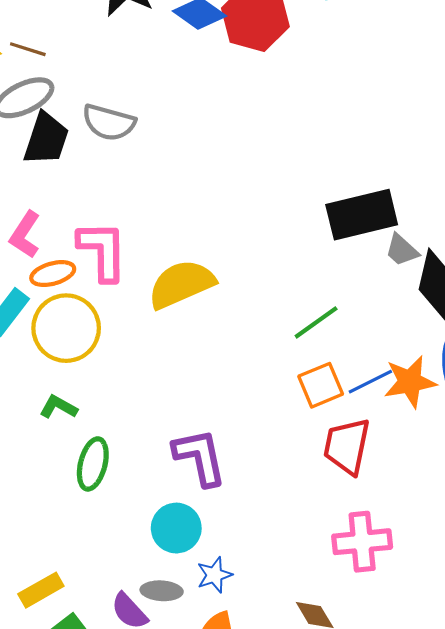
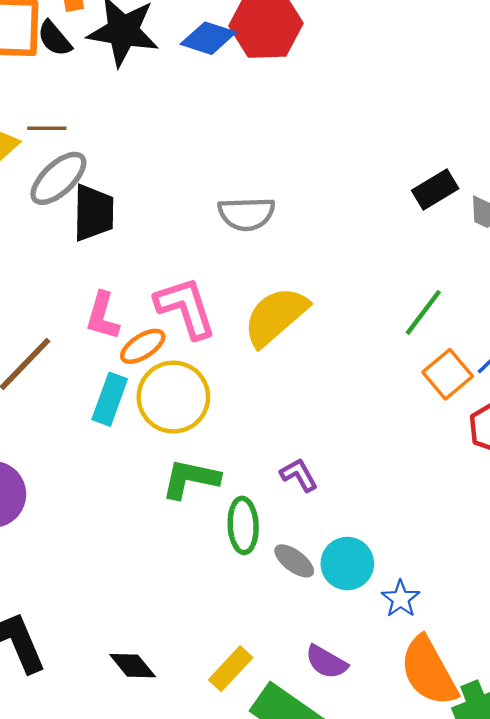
gray semicircle: (109, 122) -> (246, 214), moved
black rectangle: (362, 215) -> (435, 189), size x0.6
green L-shape: (58, 407) -> (191, 479), size x1.5
purple L-shape: (200, 457) -> (299, 475), moved, size x0.6
gray ellipse: (162, 591) -> (294, 561), moved, turned 51

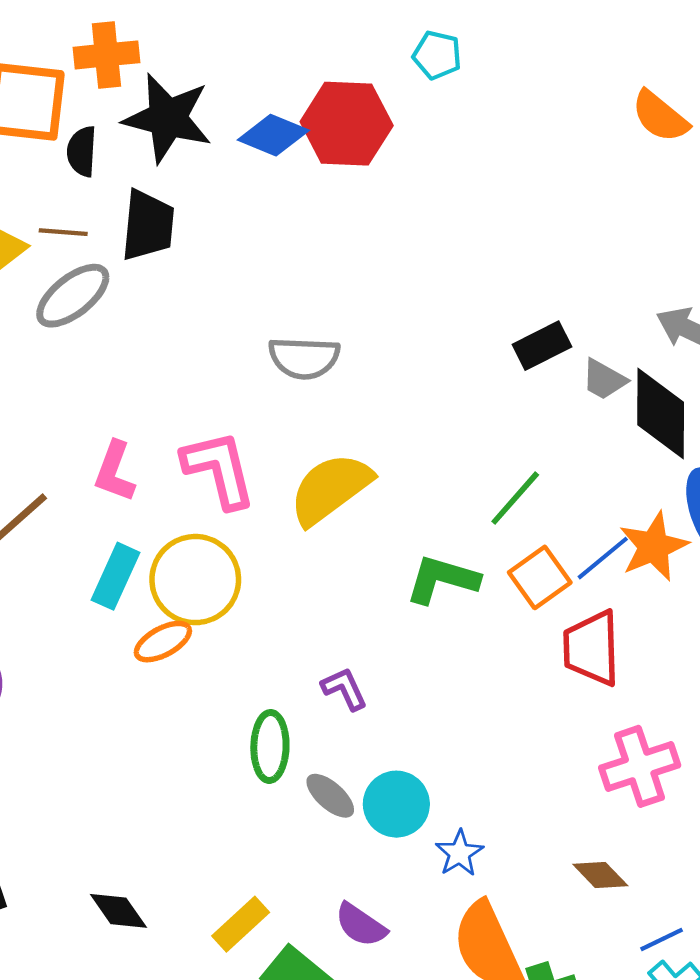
black semicircle: (54, 39) -> (82, 151), moved, turned 39
black trapezoid: (94, 213) -> (148, 225), moved
orange ellipse: (143, 346) -> (163, 642), moved
green L-shape: (191, 479) -> (442, 579), moved

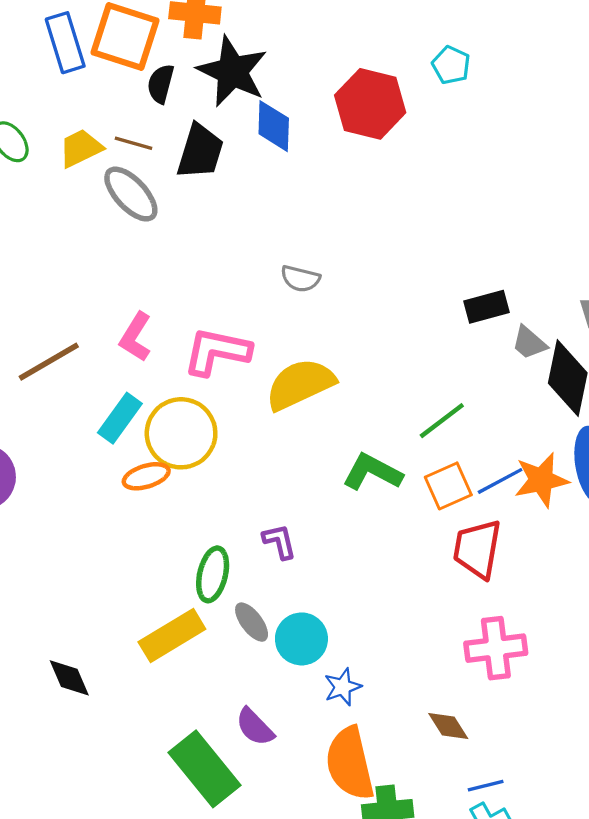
blue diamond: (273, 135) -> (274, 126), moved, turned 58
gray ellipse: (73, 296) -> (131, 194), turned 74
gray semicircle: (304, 358) -> (300, 279), size x0.7
pink L-shape: (219, 469) -> (217, 352), turned -76
yellow rectangle: (241, 924) -> (172, 635), moved, size x1.4

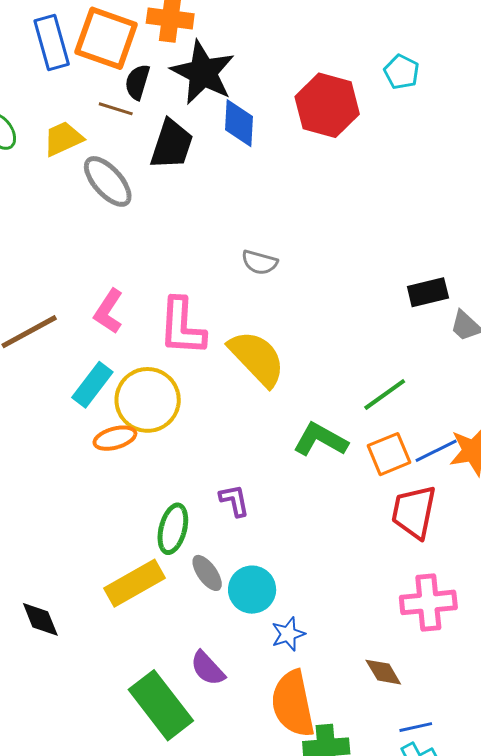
brown line: (134, 143) -> (116, 109), moved
pink L-shape: (217, 352) -> (182, 327), turned -100
yellow semicircle: (300, 384) -> (257, 358), turned 70

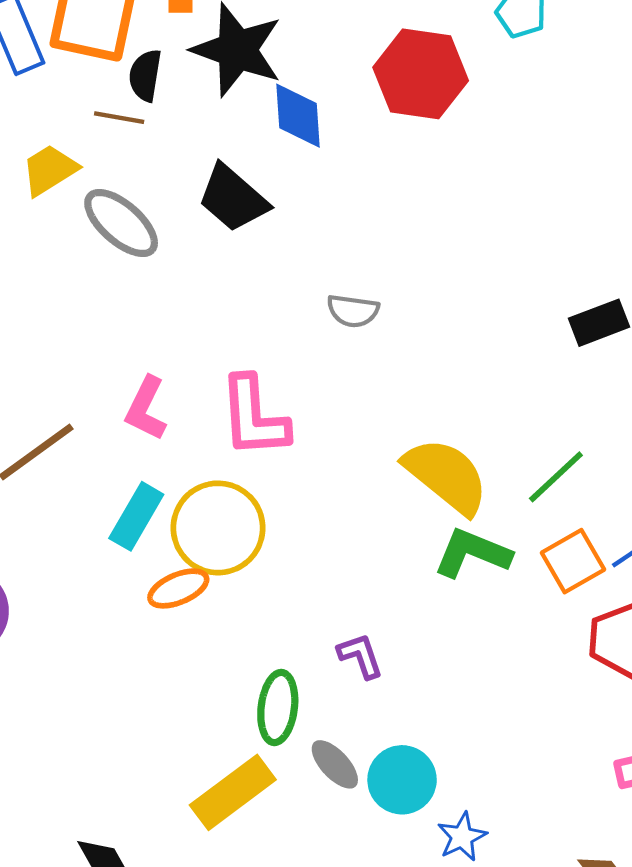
black trapezoid: (172, 144) -> (233, 198), moved, turned 120
yellow semicircle: (257, 358) -> (446, 476), moved

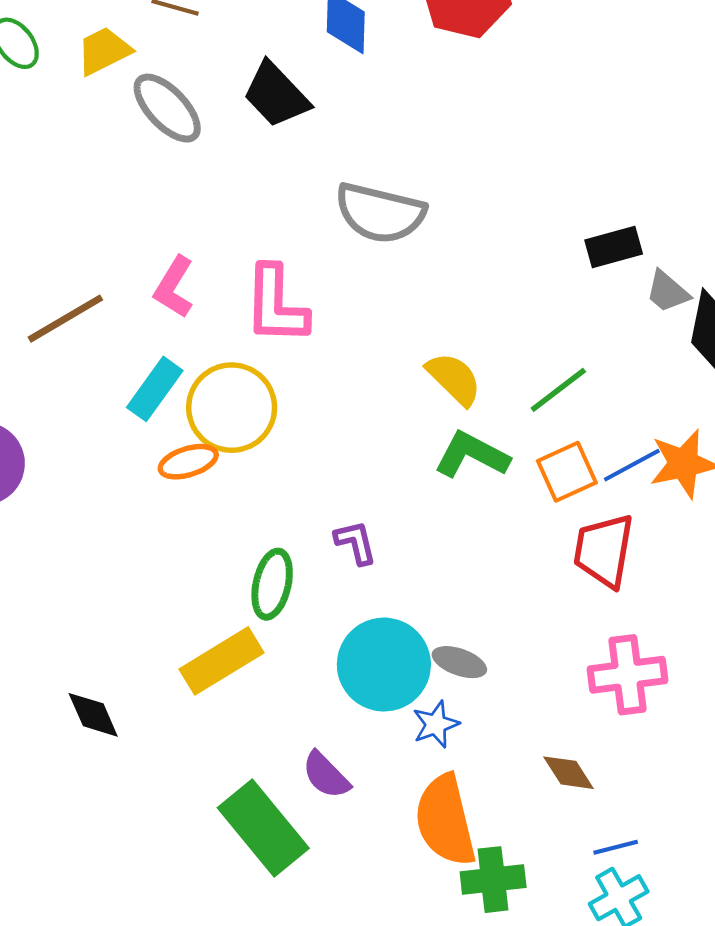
gray semicircle: (353, 311) -> (380, 213), size x1.8
yellow semicircle: (446, 476) -> (454, 379), size x0.7
gray ellipse: (335, 764) -> (459, 662), moved, turned -33
cyan circle: (402, 780) -> (384, 665), size x1.4

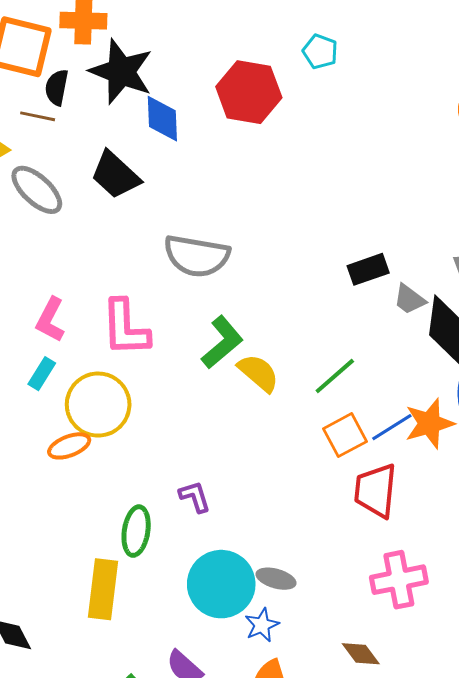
cyan rectangle: (155, 389) -> (42, 374), moved, size x0.7
green L-shape: (472, 455) -> (222, 342), moved, turned 116
yellow rectangle: (221, 661) -> (103, 589), turned -48

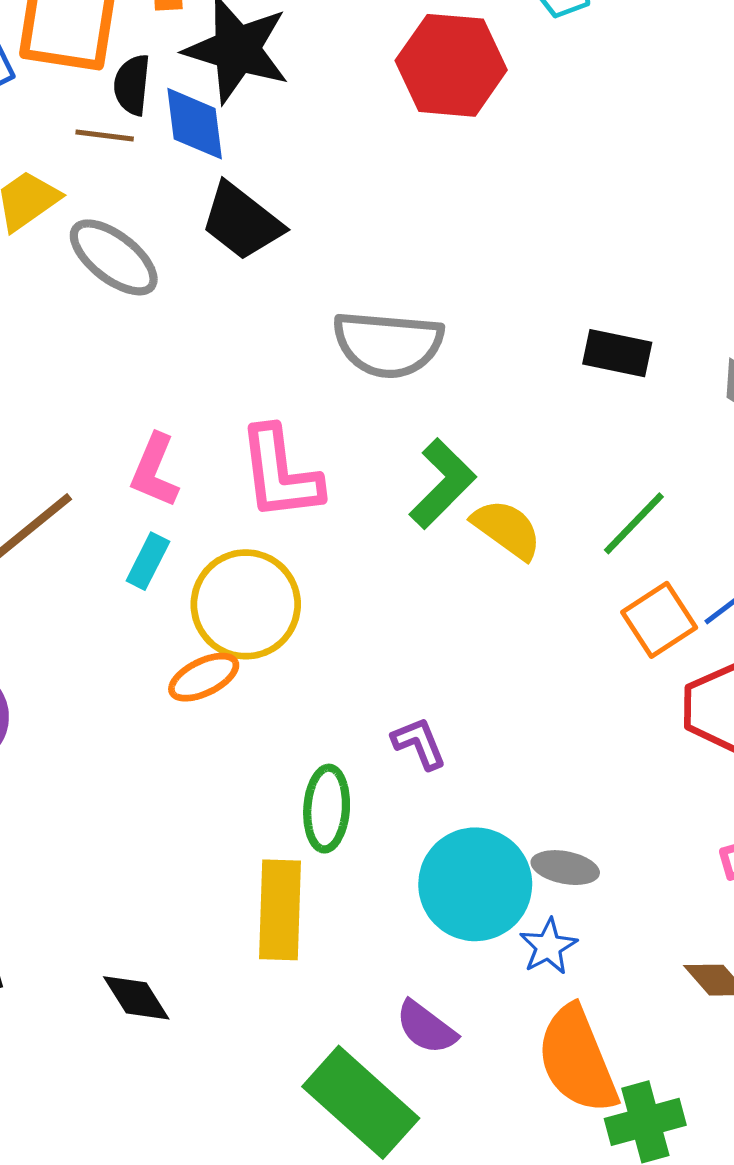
blue diamond: (162, 119) -> (195, 124), moved
black rectangle: (368, 269) -> (617, 353), moved, turned 36

